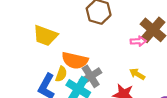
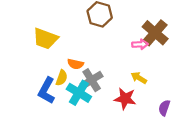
orange semicircle: (75, 60) -> (75, 64), size x0.6

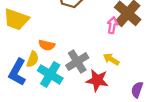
pink arrow: (140, 44) -> (112, 25), turned -77
gray cross: (92, 80) -> (77, 62), moved

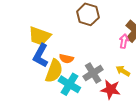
yellow semicircle: (33, 59) -> (54, 71), size x1.6
blue L-shape: (17, 72) -> (41, 56), moved

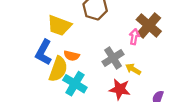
yellow trapezoid: (40, 36) -> (59, 25), moved
gray cross: (93, 73) -> (113, 58), moved

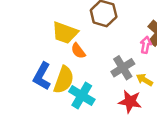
blue L-shape: (44, 52) -> (42, 76), moved
orange semicircle: (72, 56) -> (78, 51), moved, turned 40

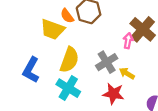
orange semicircle: (78, 51) -> (67, 16), moved
yellow semicircle: (64, 80) -> (69, 60), moved

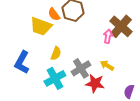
yellow semicircle: (69, 60) -> (56, 53), size x0.6
gray cross: (107, 62) -> (81, 68), moved
cyan cross: (68, 88) -> (55, 78), turned 30

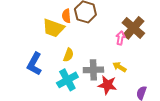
orange semicircle: (54, 14) -> (66, 16), turned 32
gray cross: (81, 68) -> (93, 70), turned 30

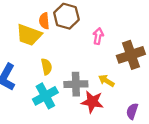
brown cross: (133, 28) -> (131, 55), moved, turned 30
pink arrow: (120, 38) -> (98, 36), moved
yellow semicircle: (68, 55) -> (47, 67), turned -32

